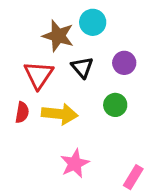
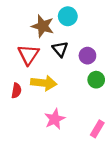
purple circle: (124, 63) -> (87, 56), moved
green circle: (115, 105) -> (96, 80), moved
red semicircle: (22, 112) -> (16, 91), moved

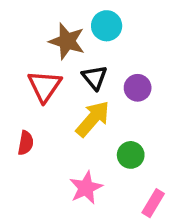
green circle: (96, 80) -> (131, 155), moved
yellow arrow: (44, 83) -> (93, 119), moved, turned -55

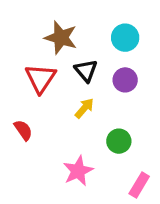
cyan circle: (107, 26) -> (125, 38), moved
yellow arrow: (93, 119) -> (84, 108), size x0.6
red semicircle: (26, 143) -> (23, 130), turned -45

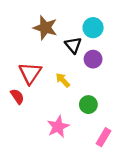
black triangle: (86, 71) -> (73, 45), moved
red triangle: (40, 78) -> (30, 73), moved
yellow arrow: (84, 108) -> (63, 80), turned -84

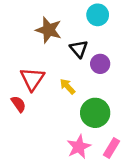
cyan circle: (93, 28) -> (98, 15), moved
green circle: (88, 105) -> (95, 113), size x1.5
pink star: (58, 127) -> (79, 147), moved

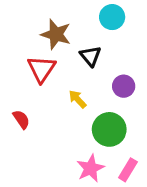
purple circle: (100, 64) -> (124, 86), moved
red triangle: (32, 79) -> (41, 69), moved

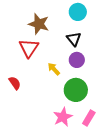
black triangle: (90, 56) -> (74, 39), moved
purple circle: (124, 86) -> (77, 60), moved

